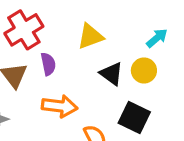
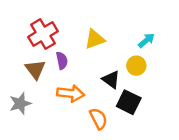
black triangle: (111, 74) -> (111, 80), moved

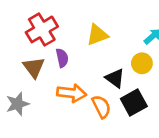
black square: (129, 102) -> (134, 103), turned 35
orange semicircle: (98, 119) -> (101, 107), moved

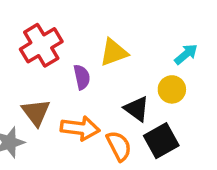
purple semicircle: (62, 58) -> (82, 77), moved
brown triangle: (34, 67) -> (36, 112), moved

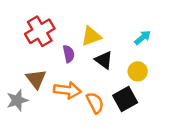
yellow circle: (172, 89) -> (138, 71), moved
black triangle: (137, 109) -> (104, 60), moved

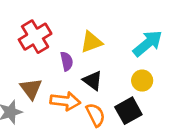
cyan arrow: (143, 38) -> (148, 43), size x1.6
black triangle: (104, 60) -> (93, 81), moved

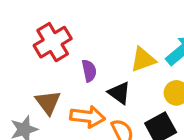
yellow triangle: (91, 42) -> (143, 60), moved

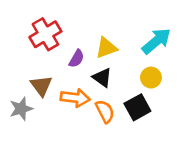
yellow triangle: (143, 60) -> (106, 48), moved
purple semicircle: (89, 71) -> (77, 59), turned 42

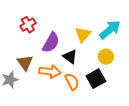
red cross: (45, 34) -> (28, 25), size x0.7
yellow triangle: (106, 48) -> (83, 35), moved, turned -30
purple semicircle: (77, 59) -> (51, 43), size x1.5

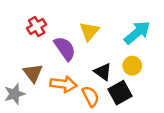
yellow triangle: (83, 35) -> (89, 31), moved
purple semicircle: (51, 43) -> (65, 49), turned -65
black triangle: (70, 57) -> (103, 72), moved

